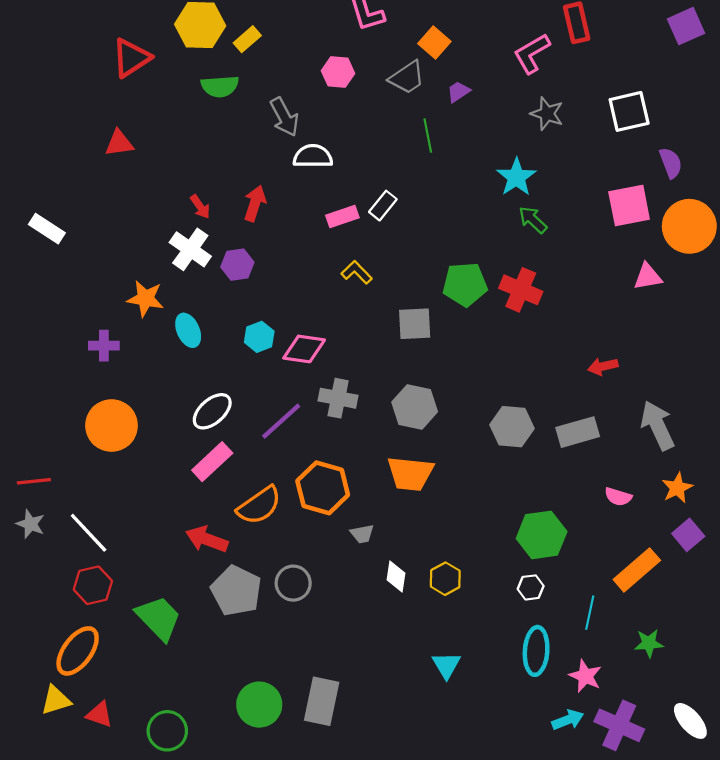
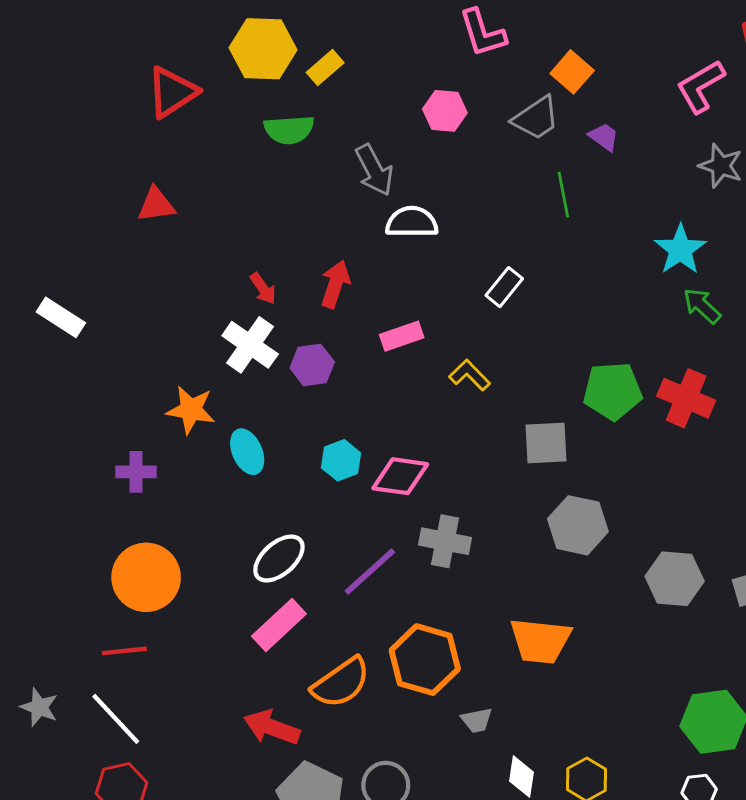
purple trapezoid: (458, 92) -> (604, 137), turned 70
pink rectangle: (342, 216) -> (402, 336), moved
gray hexagon: (415, 407) -> (578, 525), moved
red line: (34, 481) -> (124, 651), moved

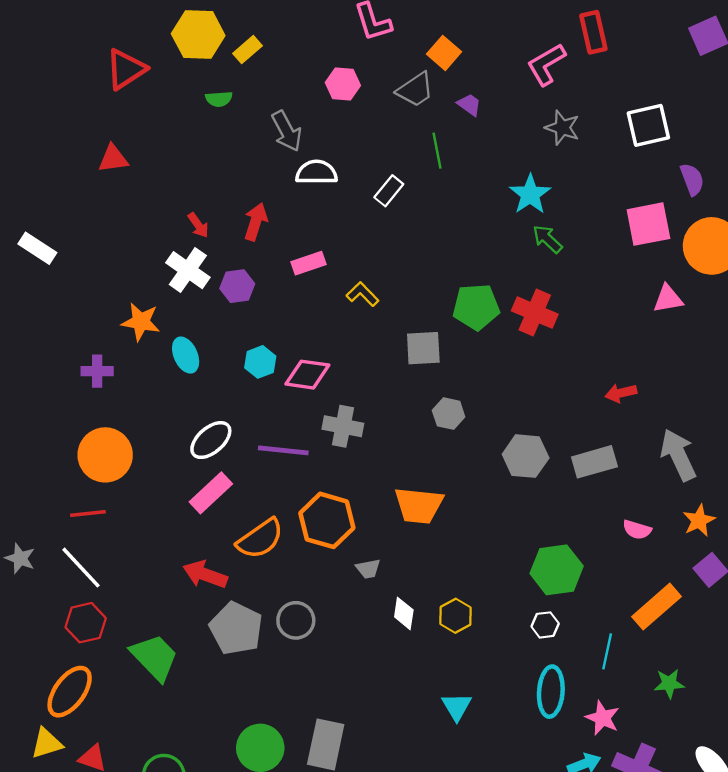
green semicircle: (289, 130) -> (219, 99), size x0.7
white rectangle: (504, 287) -> (389, 191), moved
gray hexagon: (578, 525) -> (449, 414), size x0.7
purple line: (370, 572) -> (283, 450), turned 48

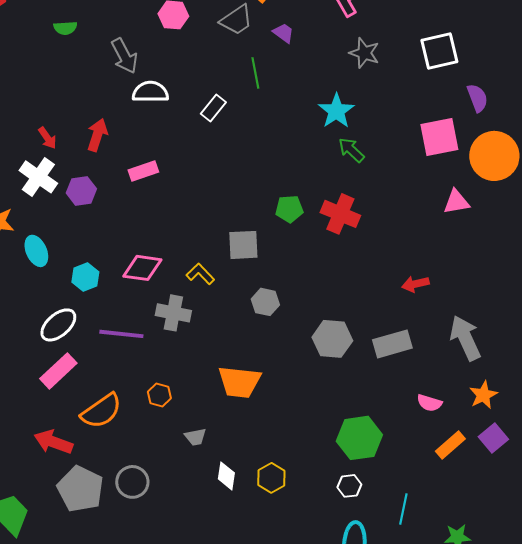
yellow L-shape: (362, 294) -> (200, 274), moved
green pentagon: (476, 307) -> (289, 209), size x0.7
cyan hexagon: (260, 362) -> (85, 277), moved
orange hexagon: (327, 520) -> (159, 395), size x0.5
orange rectangle: (656, 607) -> (450, 445), moved, size x0.7

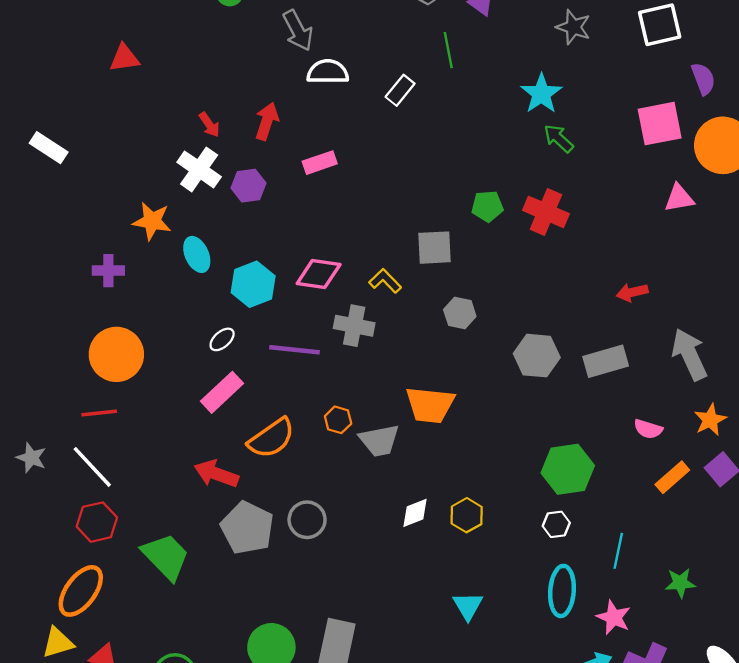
cyan hexagon: (85, 277) -> (253, 284), size x1.4
white ellipse: (58, 325) -> (222, 339), size x0.6
gray trapezoid: (195, 437) -> (379, 441), moved, size x1.6
white diamond: (226, 476) -> (415, 513), turned 60

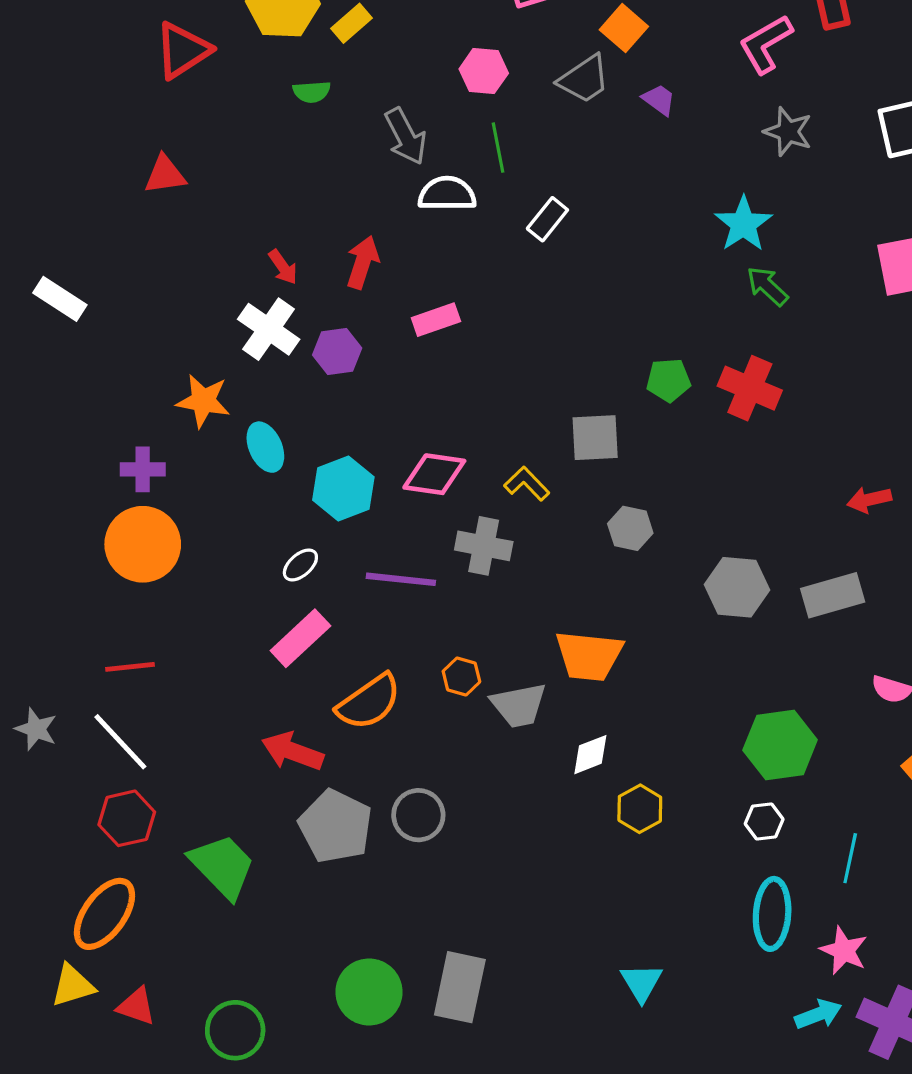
green line: (448, 50) -> (498, 148), moved
orange circle: (116, 354) -> (143, 544), moved
white diamond: (415, 513) -> (590, 755), moved
cyan triangle: (468, 606) -> (641, 982), moved

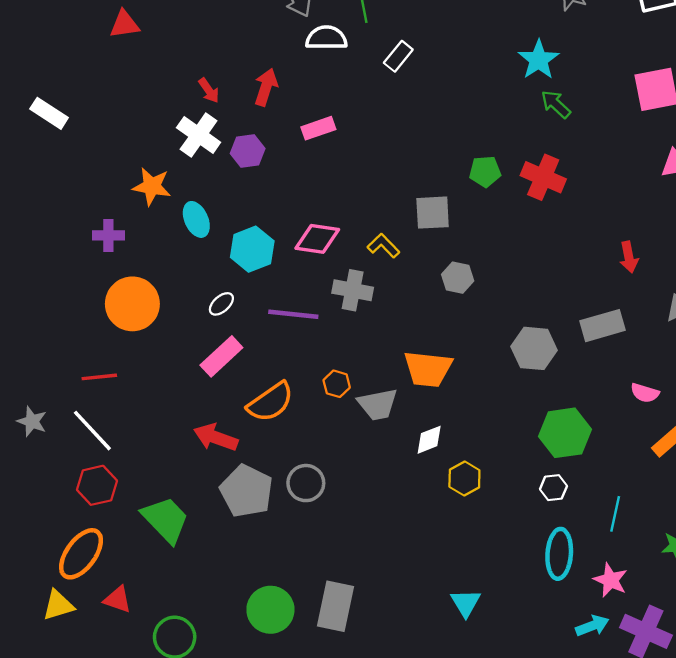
red arrow: (869, 500) -> (629, 257), turned -88
orange circle: (143, 544) -> (132, 304), moved
gray hexagon: (737, 587) -> (534, 348), moved
red triangle: (136, 1006) -> (118, 599), moved

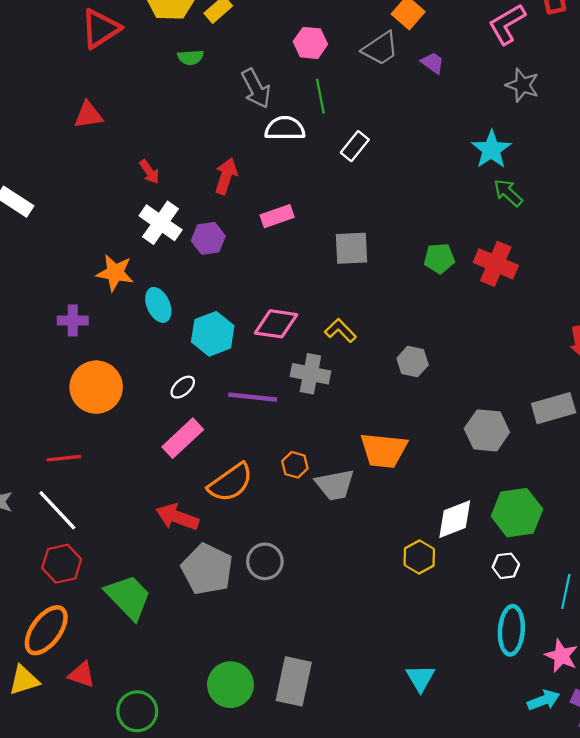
red arrow: (209, 90) -> (149, 172), moved
gray square: (433, 213) -> (351, 248), moved
white diamond: (429, 440) -> (455, 519), moved, size x1.4

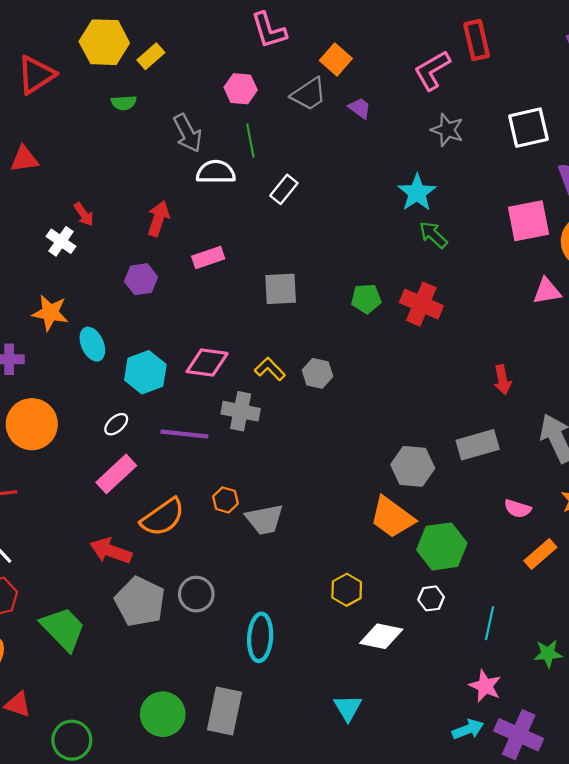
white cross: (161, 223) -> (61, 241), moved, size x0.7
gray hexagon: (413, 362) -> (317, 373), moved
orange trapezoid: (384, 450) -> (392, 517), moved, turned 30
white diamond: (455, 519) -> (381, 636), moved, turned 33
cyan ellipse: (511, 630) -> (260, 637), moved

